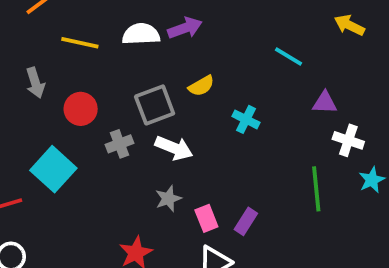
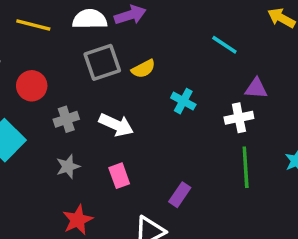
gray square: (155, 105) -> (102, 62), moved
white cross: (348, 140) -> (239, 118), moved, turned -32
gray star: (168, 199) -> (68, 167), moved
pink rectangle: (206, 218) -> (119, 176), moved

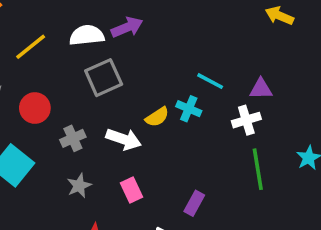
yellow line: (33, 25) -> (31, 47), turned -48
cyan line: (224, 45) -> (210, 81), moved
yellow semicircle: (143, 69) -> (157, 117), moved

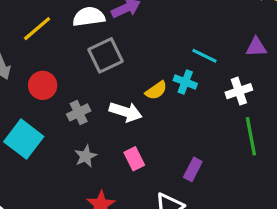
purple triangle: (261, 89) -> (256, 47), moved

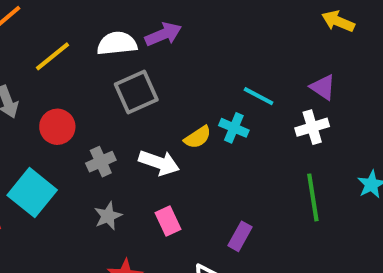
purple triangle: (256, 47) -> (323, 87), turned 35
white cross: (239, 91) -> (312, 127), moved

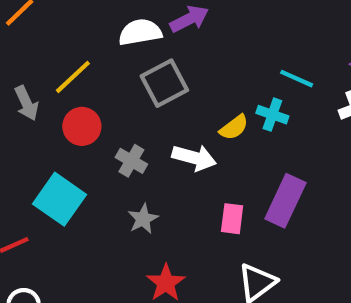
yellow line: (53, 56) -> (73, 77), moved
gray cross: (101, 162) -> (131, 161), turned -32
pink rectangle: (168, 221) -> (232, 219), moved, turned 36
purple rectangle: (240, 236) -> (285, 201), moved, size x1.6

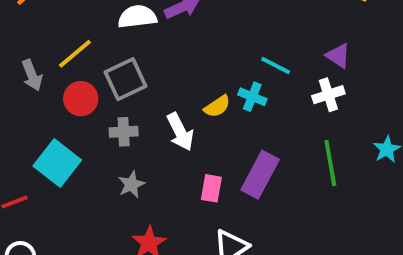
gray square: (164, 83) -> (126, 79), moved
white arrow: (194, 158) -> (180, 132), turned 45
gray cross: (131, 161) -> (124, 132), turned -36

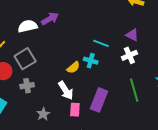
white arrow: (180, 132) -> (66, 90), moved
gray star: (131, 184) -> (43, 114), moved

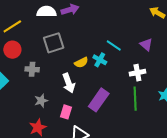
white cross: (129, 55) -> (137, 73), moved
gray square: (25, 59) -> (54, 43), moved
pink rectangle: (75, 110) -> (66, 112), moved

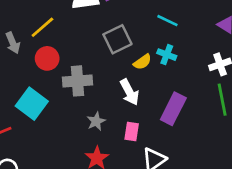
gray square: (54, 43) -> (117, 39), moved
cyan line: (114, 45) -> (167, 21), moved
gray cross: (32, 69) -> (78, 81), size x1.5

